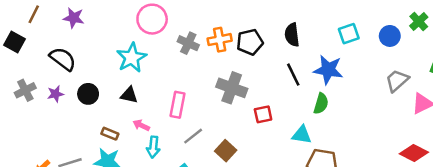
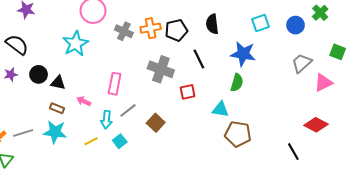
black line: (293, 75) -> (199, 59), moved
black triangle: (129, 95) -> (58, 83), moved
cyan arrow: (153, 147) -> (106, 120), moved

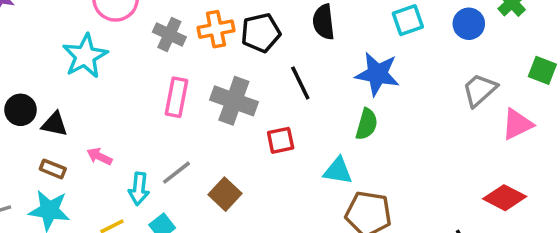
pink rectangle: (115, 84) -> (177, 97), moved

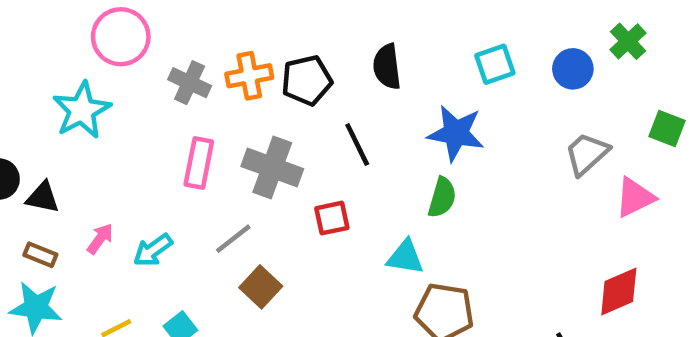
pink arrow: (99, 156) -> (100, 239), turned 100
gray line: (177, 173) -> (233, 239), moved
cyan arrow: (139, 189) -> (153, 250), moved, turned 48
red diamond: (505, 198) -> (619, 291), turned -51

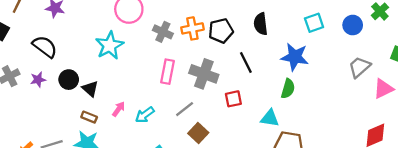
black triangle: (43, 197) -> (90, 89), turned 30

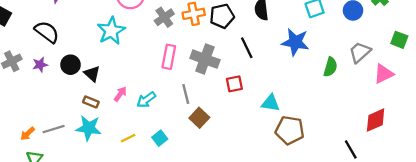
gray cross: (163, 32) -> (164, 17), turned 30
green semicircle: (288, 89) -> (330, 67), moved
gray line: (185, 109) -> (186, 94), turned -66

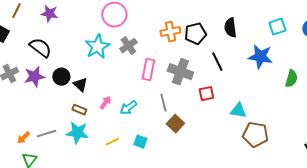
gray cross: (164, 17) -> (128, 46), moved
purple star: (40, 65) -> (34, 77), size x1.5
cyan square: (160, 138) -> (140, 142), turned -32

